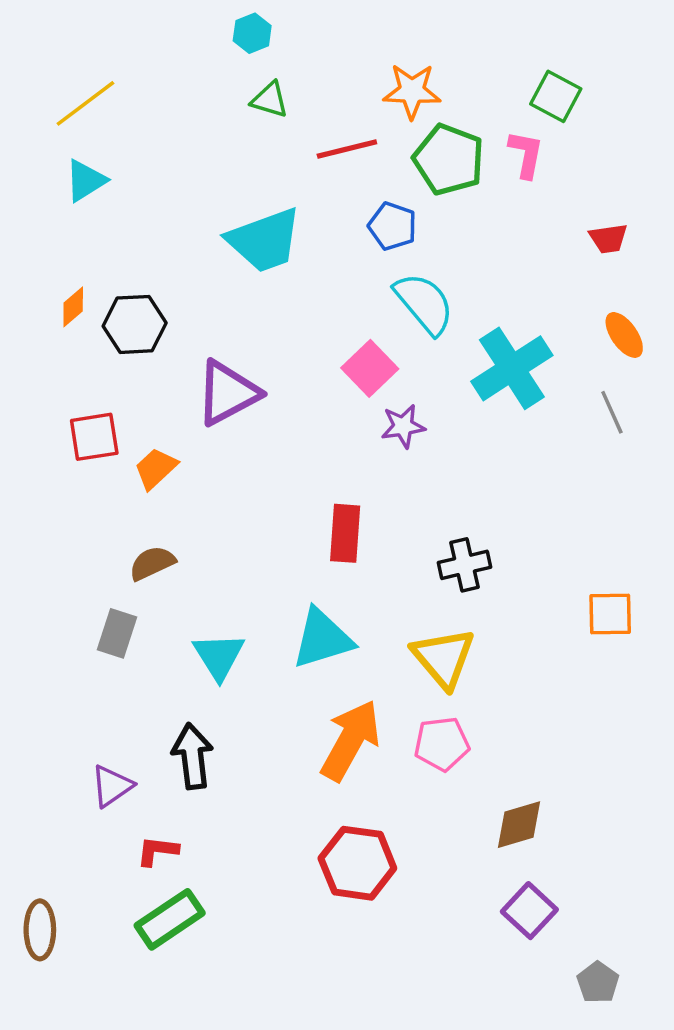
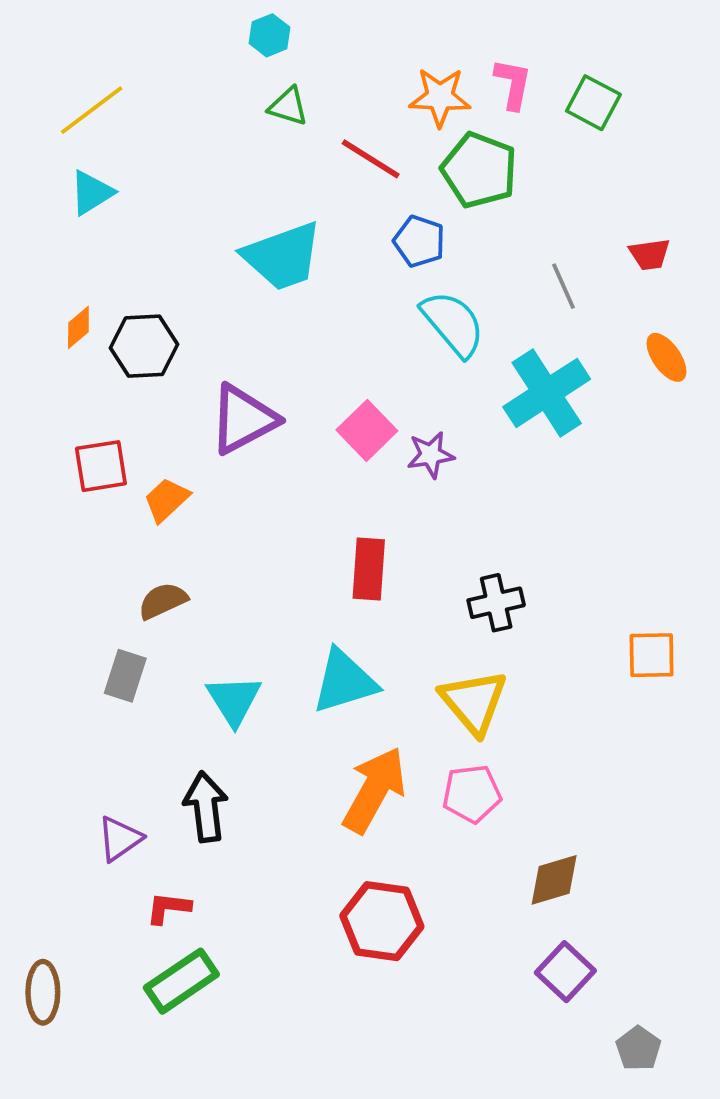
red line: (347, 149) -> (371, 159), turned 46
pink L-shape: (526, 154) -> (513, 84), moved
pink square: (370, 368) -> (367, 430), moved
gray line: (612, 412) -> (563, 286), moved

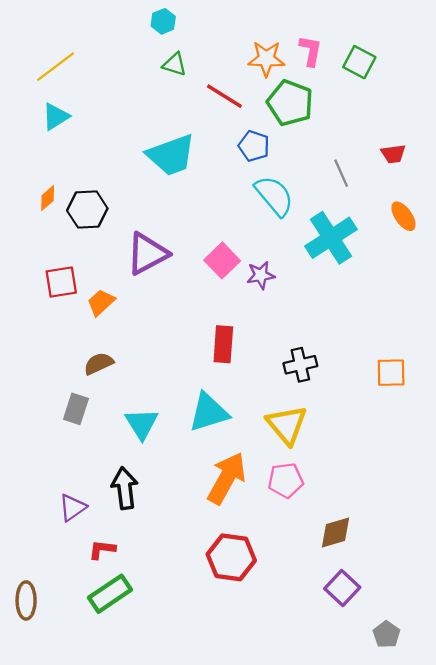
orange square: (652, 655) -> (391, 373), moved

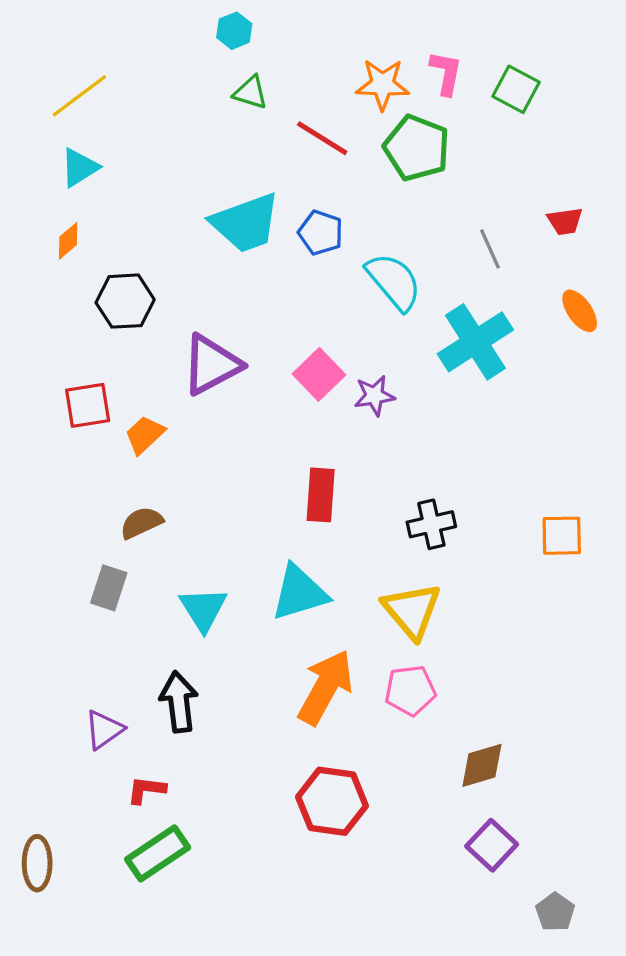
blue pentagon: (254, 146) -> (321, 233), moved
orange diamond: (48, 198) -> (68, 241), moved

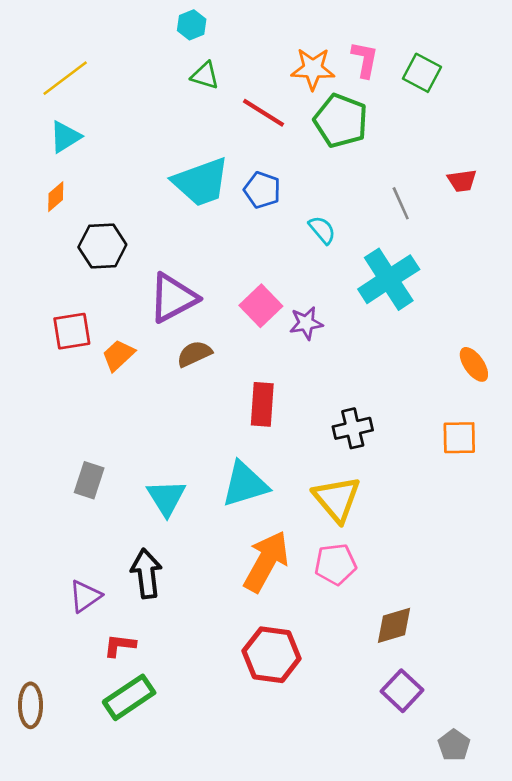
cyan semicircle: (394, 282) -> (322, 230), size x0.6
orange ellipse: (580, 311) -> (474, 364), moved
brown semicircle: (141, 523) -> (194, 354), moved

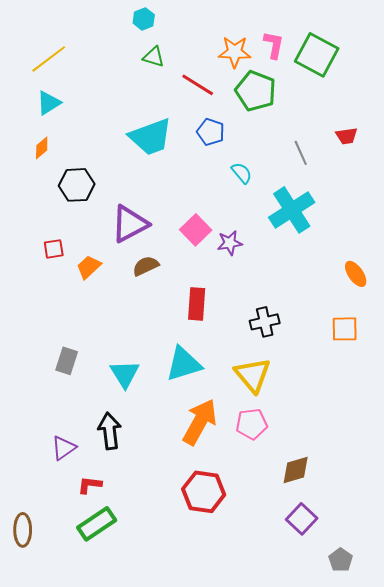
green square: (422, 73) -> (317, 55), size x1.5
blue pentagon: (262, 190) -> (211, 132), moved
red square: (72, 331) -> (54, 249), size x0.7

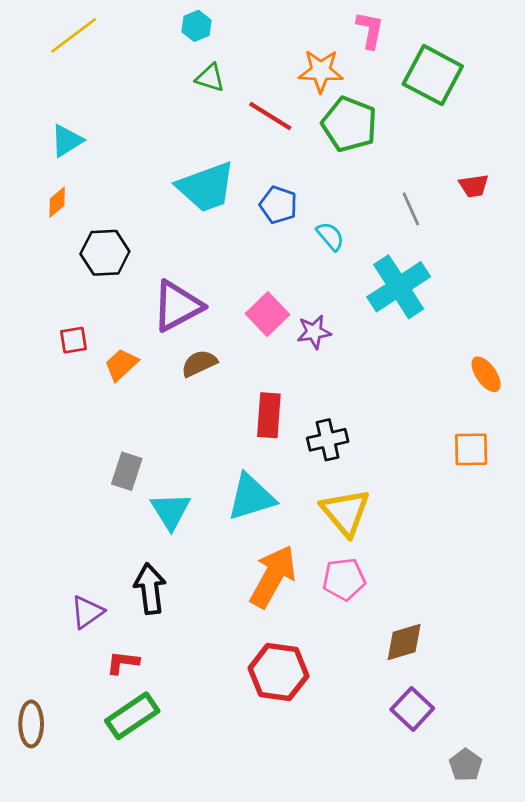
pink L-shape: (274, 45) -> (370, 30), moved
yellow line: (49, 59) -> (74, 35), moved
blue pentagon: (211, 132) -> (278, 205), moved
black cross: (265, 322) -> (328, 440), moved
gray rectangle: (67, 361) -> (127, 471), moved

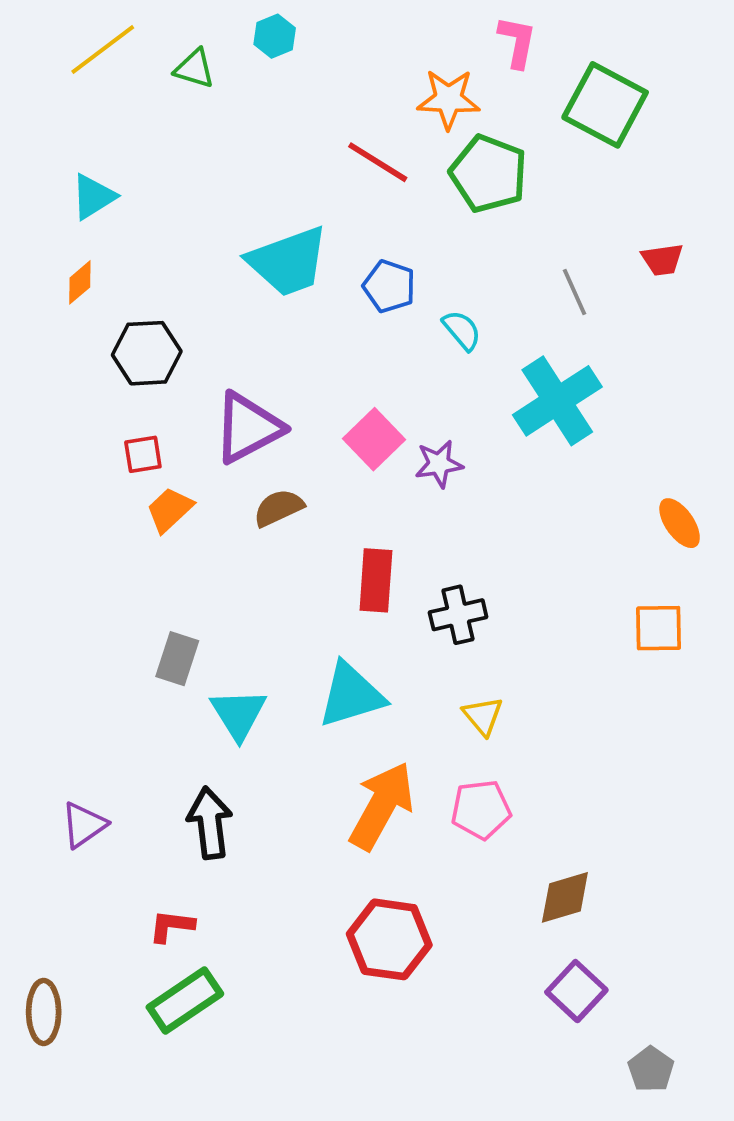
green triangle: (210, 78) -> (194, 69), moved
red square: (74, 340) -> (143, 454), moved
yellow triangle: (345, 512) -> (483, 716), size x0.6
purple triangle: (87, 612) -> (84, 825), moved

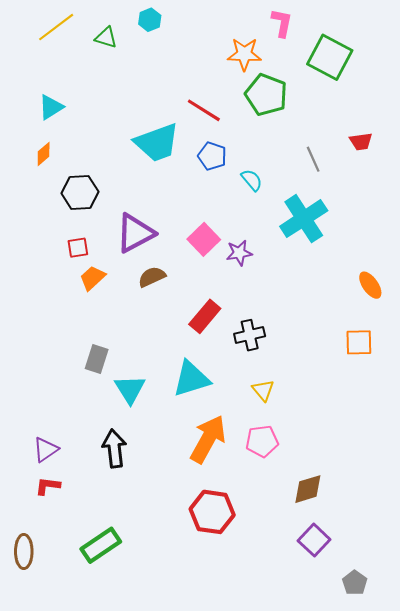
red line: (378, 162) -> (204, 110), moved
red rectangle: (376, 580) -> (205, 316), turned 36
red L-shape: (172, 926) -> (48, 486), moved

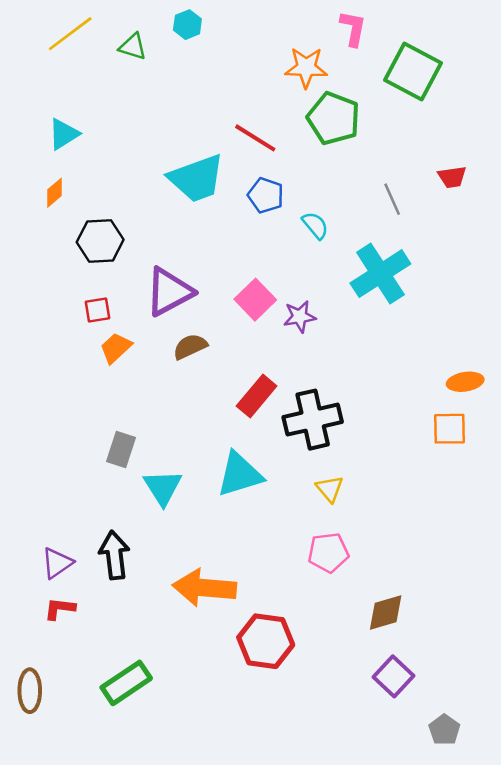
orange ellipse: (370, 285) -> (465, 382), moved, turned -64
black cross: (250, 335) -> (313, 420), size x1.5
orange arrow: (208, 439) -> (204, 588), moved, turned -114
black arrow: (114, 448) -> (114, 555), moved

